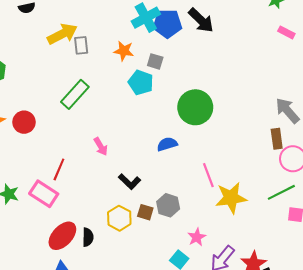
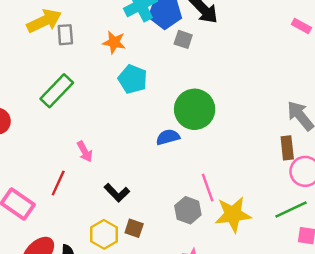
gray square: (155, 61) -> (183, 39), moved
blue semicircle: (167, 144) -> (168, 137), moved
red line: (59, 169) -> (58, 183), moved
gray hexagon: (168, 205) -> (188, 210), moved

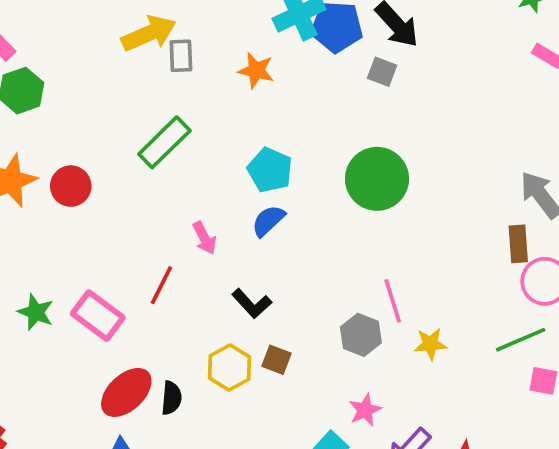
gray square: (183, 39) -> (382, 72), moved
cyan pentagon: (133, 79) -> (270, 170), moved
blue semicircle: (168, 137) -> (268, 221), moved, turned -30
yellow star: (233, 214) -> (430, 344), size x0.6

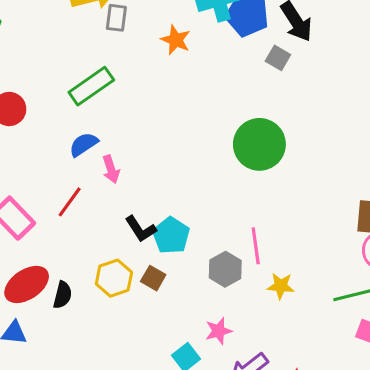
cyan pentagon: (270, 170) -> (171, 235), moved
blue semicircle: (268, 221) -> (84, 144), moved

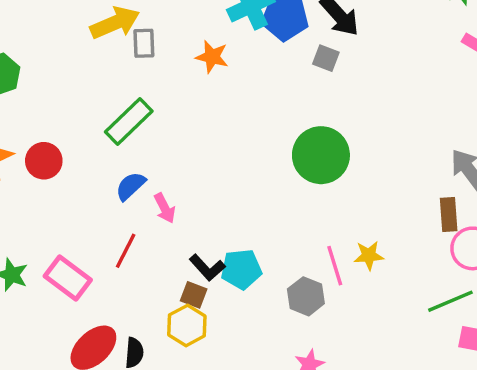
cyan pentagon: (171, 235) -> (241, 269), turned -30
brown square: (153, 278) -> (194, 295), moved
yellow star: (281, 286) -> (369, 255), moved

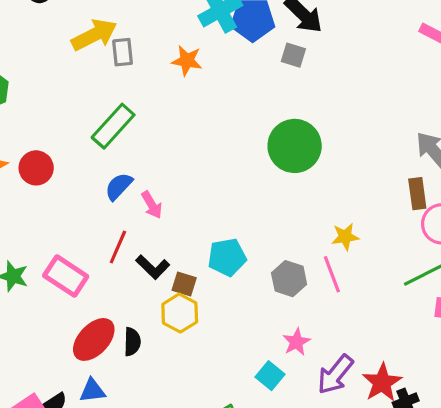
pink line: (335, 266) -> (332, 274), moved
black L-shape: (207, 268) -> (153, 267), moved

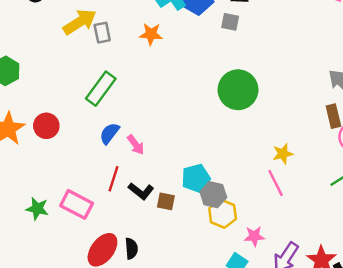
gray hexagon: (289, 279) -> (213, 195), moved
yellow hexagon: (180, 313) -> (223, 214), moved
pink star: (296, 342) -> (254, 236), turned 30

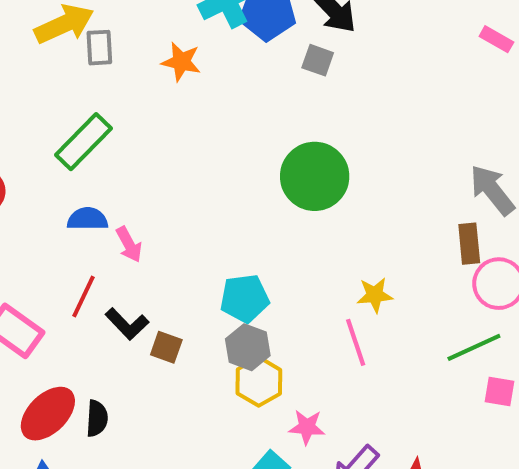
blue semicircle: (109, 133) -> (88, 219), turned 45
cyan pentagon: (196, 178) -> (244, 298), moved

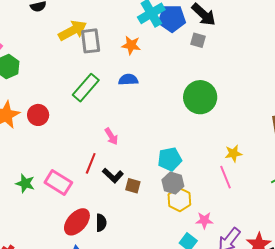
gray rectangle: (99, 48) -> (91, 41), size x1.4
blue semicircle: (88, 219) -> (128, 80), moved

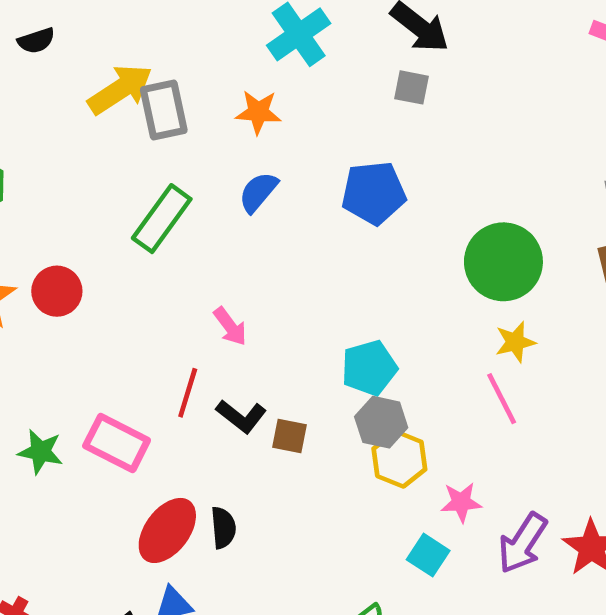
blue pentagon: (172, 18) -> (374, 193), moved
blue semicircle: (128, 80) -> (258, 192), turned -42
green circle: (200, 97) -> (503, 262), moved

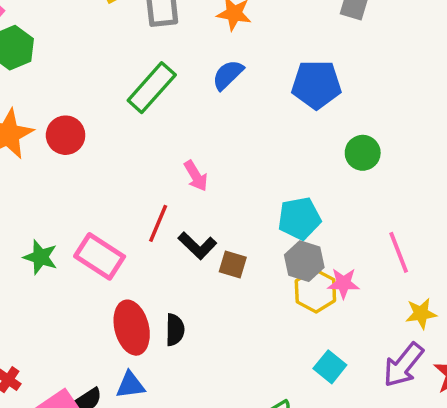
green circle: (503, 262) -> (363, 153), moved, size x0.6
yellow star: (515, 342) -> (421, 313), moved
pink star: (461, 502) -> (344, 283), moved
red ellipse: (167, 530) -> (132, 328), turned -57

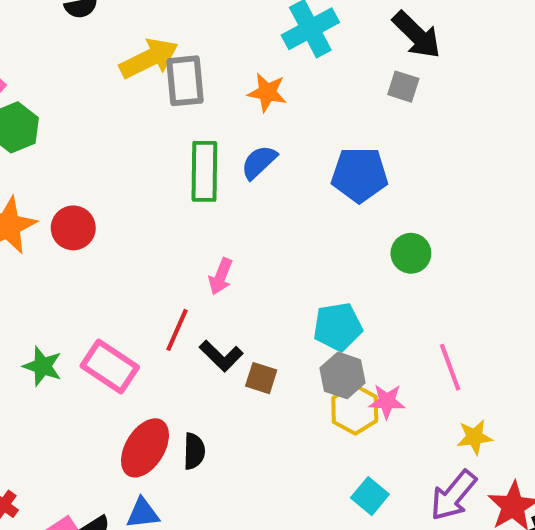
green rectangle: (152, 88) -> (204, 171), moved, turned -42
pink arrow: (196, 176) -> (221, 276), turned 52
red ellipse: (132, 328) -> (145, 448), turned 45

